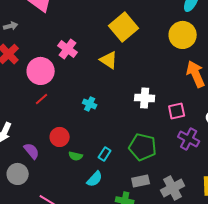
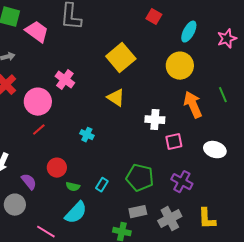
yellow triangle: (109, 60) -> (116, 98), moved
white cross: (145, 98) -> (155, 120), moved
purple cross: (189, 139) -> (182, 182), moved
cyan semicircle: (95, 179) -> (76, 213), moved, size x1.4

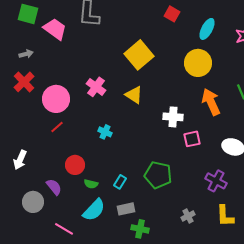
pink cross: (65, 80) -> (96, 87), moved
purple semicircle: (29, 182) -> (54, 187), moved
purple cross: (182, 182) -> (216, 181), moved
gray rectangle: (138, 212) -> (126, 209), moved
gray cross: (170, 219) -> (188, 216), size x0.6

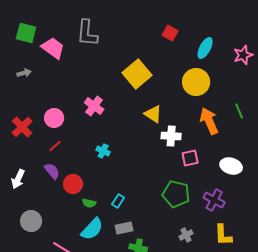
red cross: (24, 82) -> (22, 127), moved
yellow triangle: (134, 95) -> (153, 114), moved
pink circle: (56, 99) -> (54, 118), size x0.7
green pentagon: (158, 175) -> (176, 194), moved
purple semicircle: (54, 187) -> (52, 171), moved

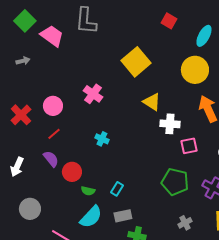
green square: (26, 33) -> (25, 21), turned 30

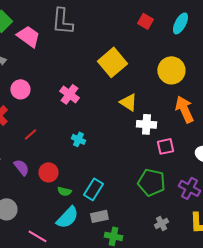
cyan ellipse: (204, 36) -> (180, 23), moved
pink circle: (53, 106) -> (20, 89), moved
purple semicircle: (51, 159) -> (21, 167), moved
cyan rectangle: (117, 189) -> (93, 189), size x1.5

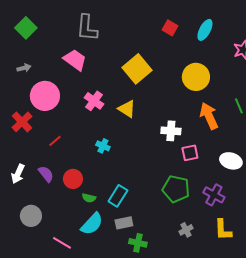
pink trapezoid: (28, 36) -> (75, 60), moved
pink circle: (20, 89) -> (45, 96), size x1.5
yellow triangle: (128, 102) -> (127, 109), moved

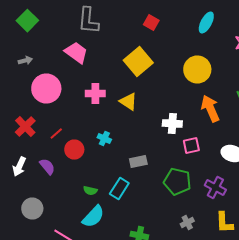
red square: (170, 28) -> (151, 22), moved
pink cross: (94, 101) -> (95, 94), turned -36
red cross: (22, 122) -> (25, 126), moved
red circle: (73, 179) -> (74, 150), moved
gray rectangle: (124, 223) -> (138, 162), moved

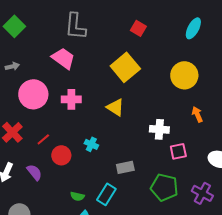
pink cross: (95, 94) -> (71, 99), moved
orange arrow: (210, 108) -> (197, 114), size x0.6

